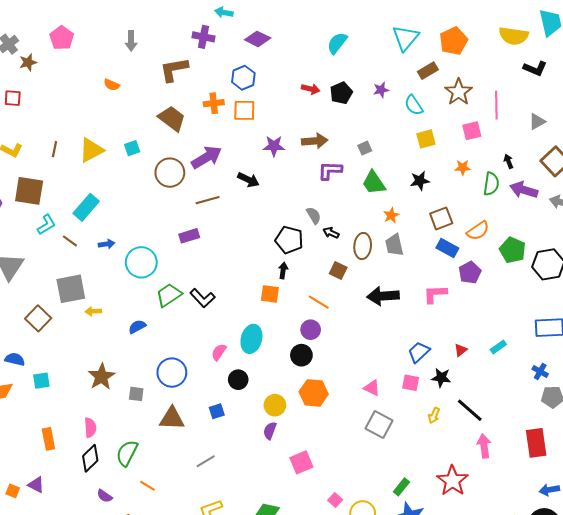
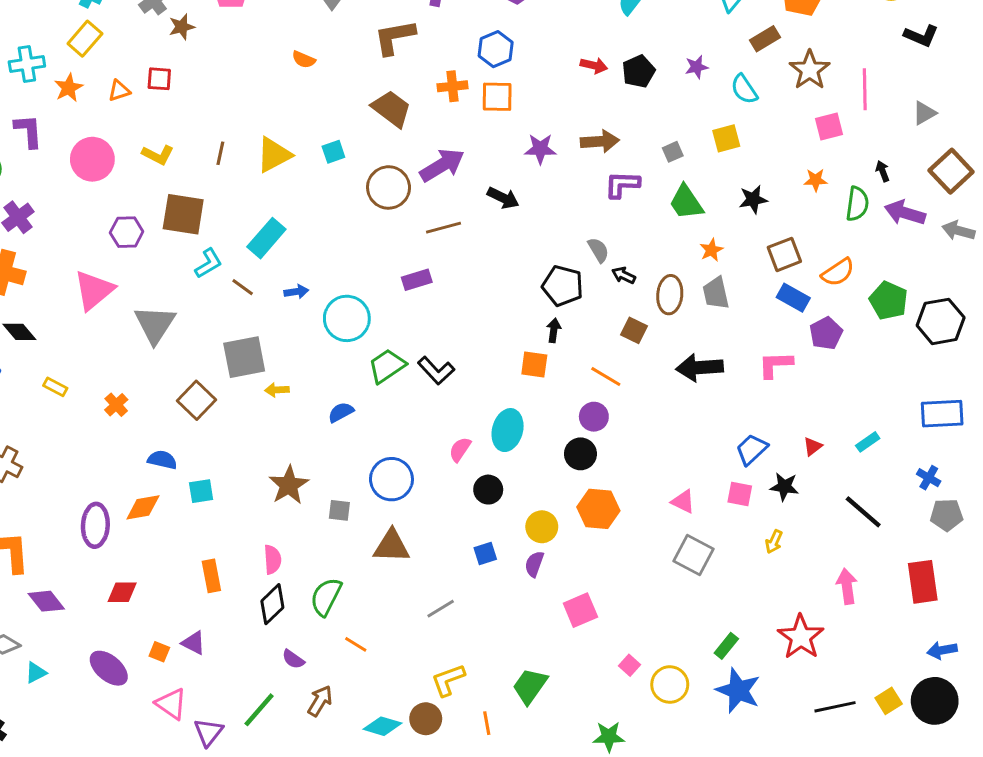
yellow square: (426, 139) -> (726, 138), moved
black line: (470, 410) -> (863, 512), moved
blue square: (217, 411) -> (485, 554), moved

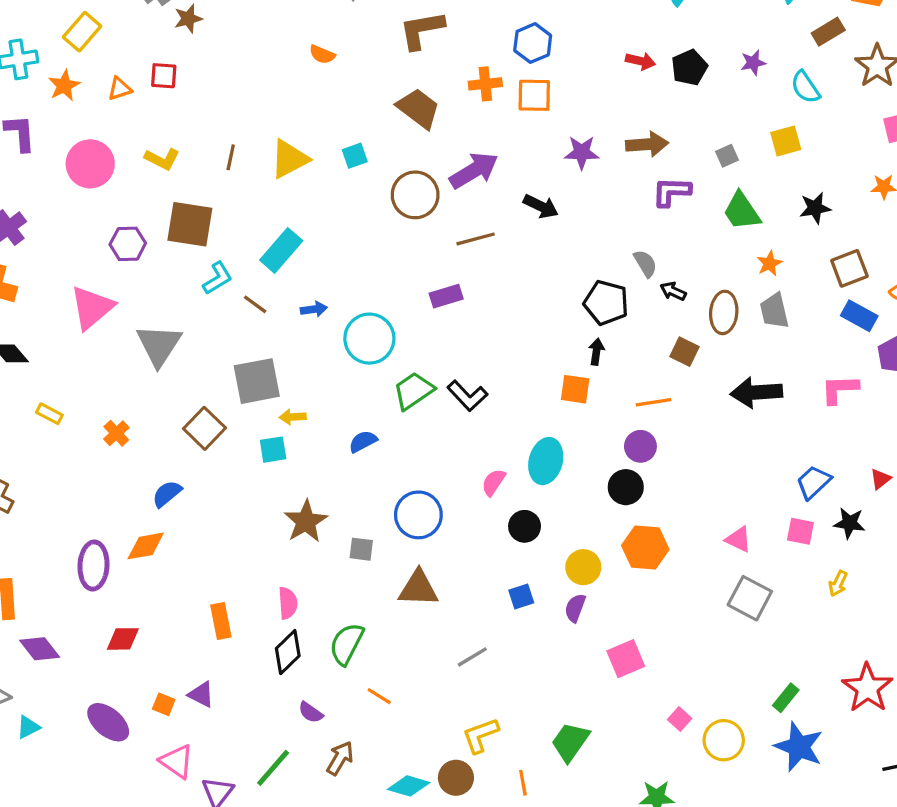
orange line: (606, 376) -> (654, 402), turned -40
blue semicircle: (162, 460) -> (167, 494), turned -52
cyan square: (201, 491) -> (273, 450), moved

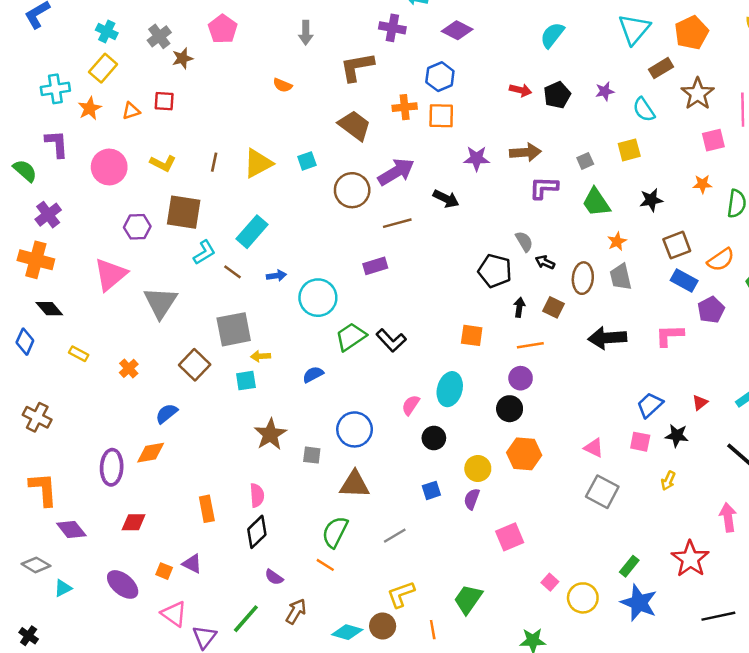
black arrow: (596, 352) -> (519, 307), moved
green semicircle: (347, 644) -> (335, 532), moved

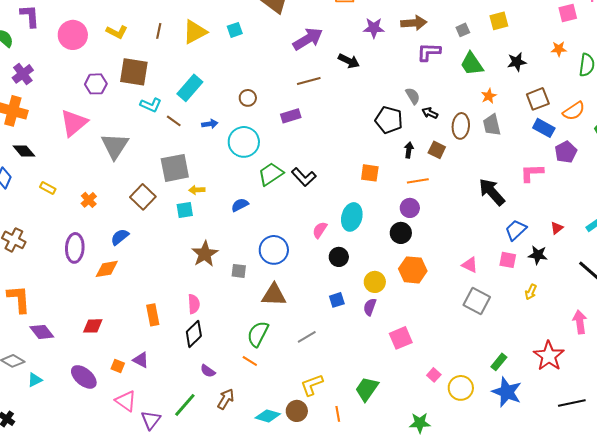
brown circle: (352, 190) -> (248, 98), moved, size x0.6
cyan L-shape: (204, 252) -> (151, 105), turned 55
black arrow: (607, 338) -> (492, 192), moved, turned 52
purple ellipse: (112, 467) -> (75, 248), moved

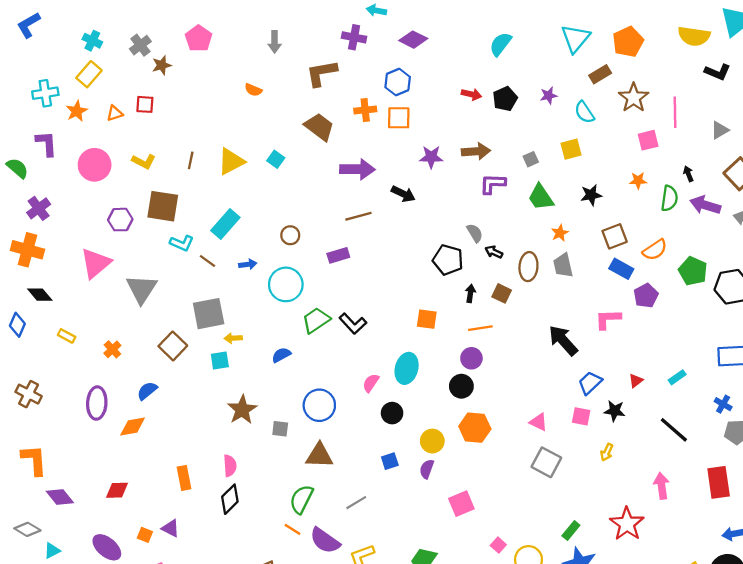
cyan square: (235, 30) -> (276, 159), turned -35
purple arrow: (308, 39) -> (357, 169), turned 32
purple semicircle: (208, 371) -> (325, 541), moved, size x1.8

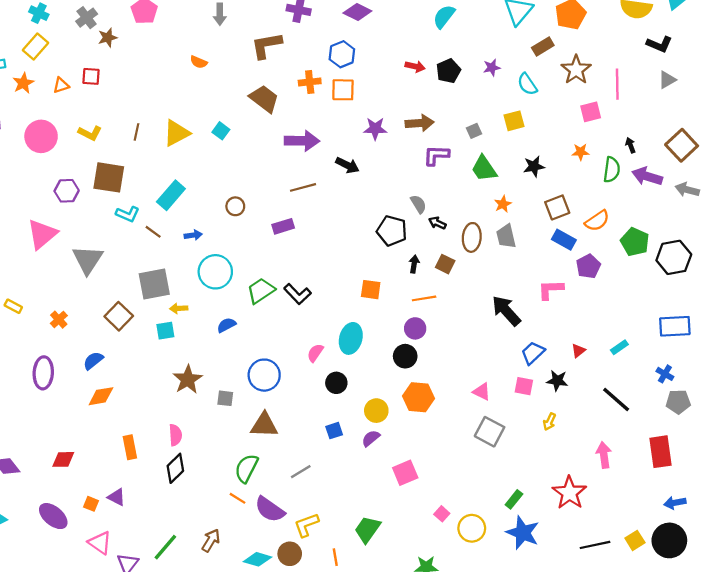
gray triangle: (720, 130) -> (667, 80), moved
cyan circle: (286, 284) -> (215, 272), moved
orange diamond: (133, 426) -> (101, 396), moved
purple semicircle: (427, 469) -> (371, 438), turned 30

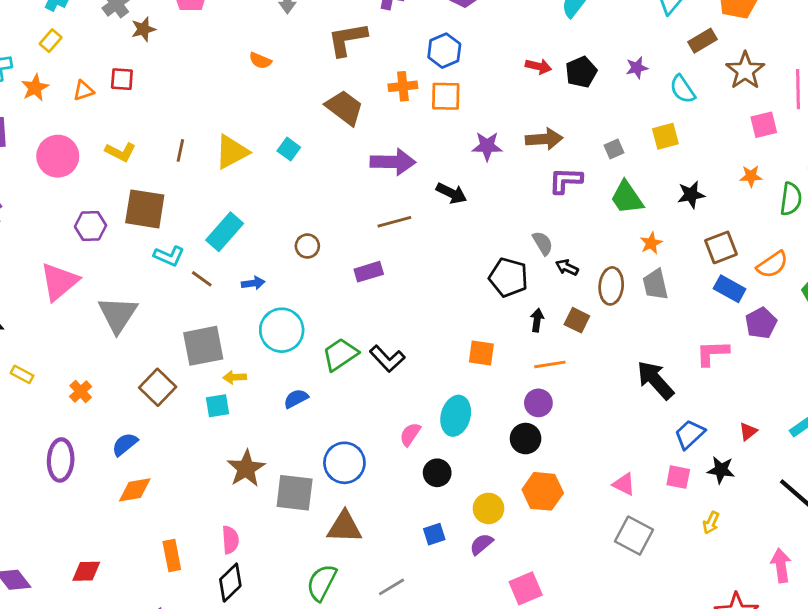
yellow rectangle: (35, 46) -> (51, 41), size x0.7
gray square: (225, 398) -> (295, 493), size x1.8

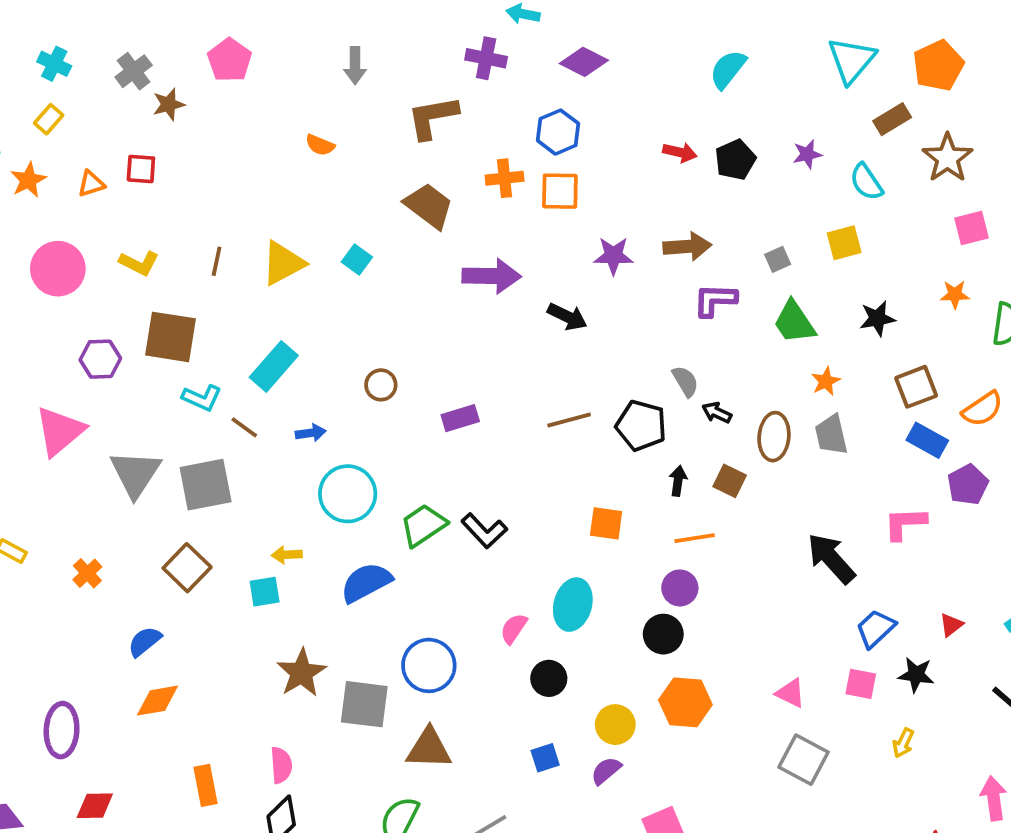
brown line: (394, 222) -> (569, 420), moved
gray square: (203, 346) -> (206, 485), moved
blue semicircle: (296, 399) -> (366, 582), size x1.6
purple ellipse: (61, 460) -> (62, 730), moved

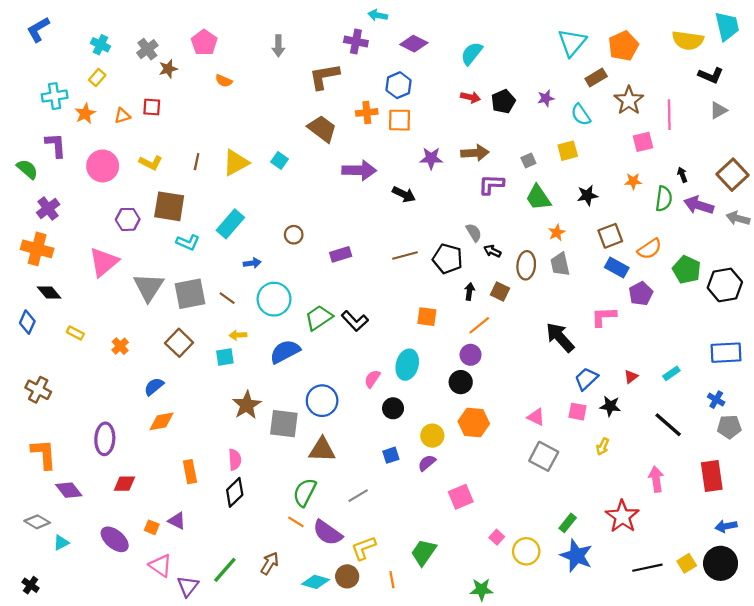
cyan semicircle: (728, 69) -> (472, 53), moved
orange semicircle: (320, 145) -> (224, 81), moved
brown line: (244, 427) -> (227, 298), moved
orange line: (695, 538) -> (479, 325), turned -30

